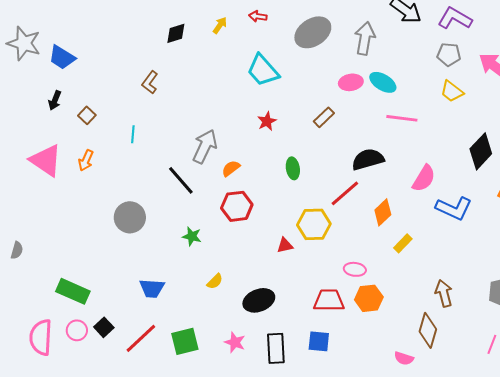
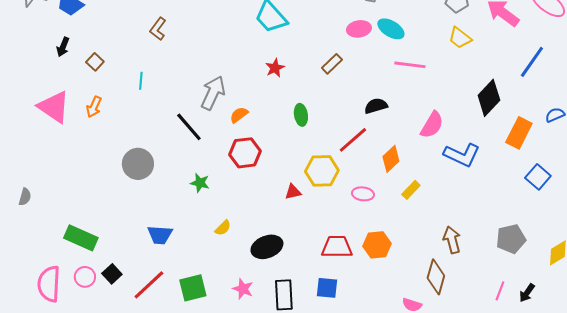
black semicircle: (368, 159) -> (376, 106), size x0.7
pink ellipse: (355, 269) -> (363, 194), moved

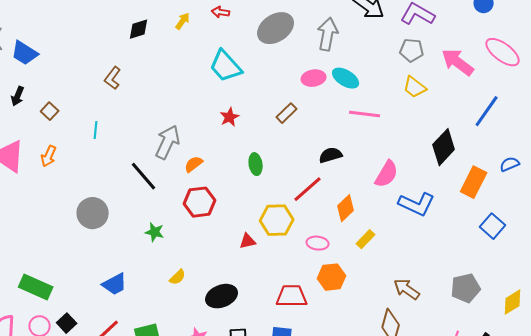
blue trapezoid: (160, 235) -> (115, 284), turned -32
brown arrow: (452, 240) -> (407, 289), turned -40
orange hexagon: (377, 245) -> (332, 277), moved

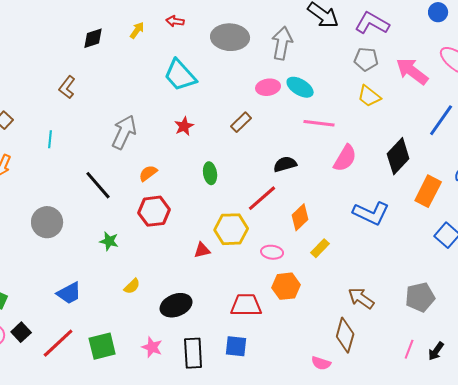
gray ellipse: (276, 28) -> (230, 37), turned 36
gray arrow: (168, 142) -> (124, 132), moved
pink semicircle: (387, 174) -> (345, 158), moved

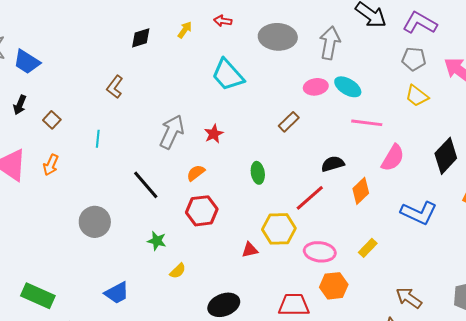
red star: (184, 126) -> (214, 134), moved
orange diamond: (300, 217) -> (361, 191), moved
pink ellipse: (272, 252) -> (320, 252), size x1.4
yellow semicircle: (132, 286) -> (178, 271), moved

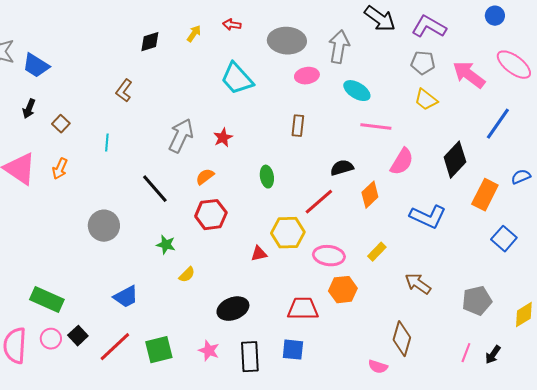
pink ellipse: (316, 87) -> (307, 76), moved
brown rectangle: (289, 122) -> (298, 126), turned -40
brown arrow: (409, 298) -> (418, 284), moved

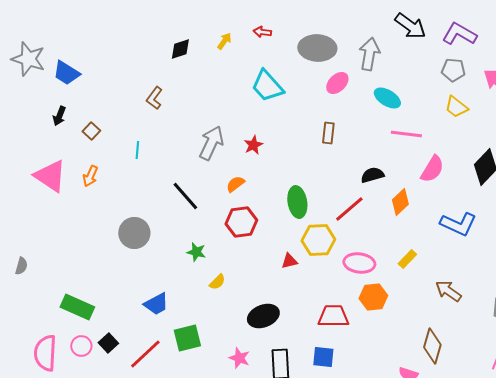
pink ellipse: (307, 76) -> (337, 83), turned -35
green ellipse: (267, 177) -> (297, 202), moved, size x1.4
green square: (159, 350) -> (187, 338), moved

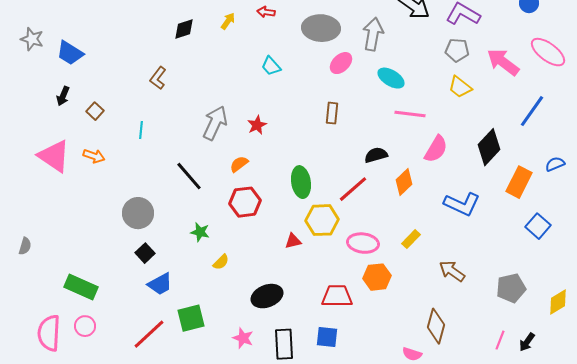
gray star: (28, 59) -> (32, 39), size x0.7
cyan trapezoid: (267, 86) -> (271, 66), size x0.6
orange arrow: (90, 176) -> (94, 156), turned -95
black square: (108, 343) -> (145, 253), moved

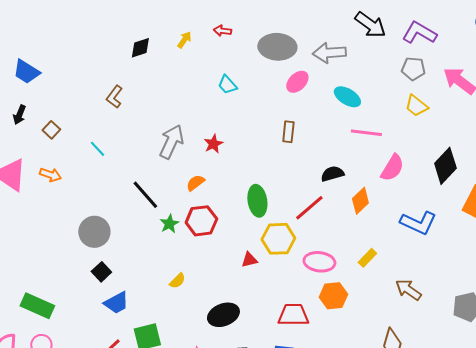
gray arrow: (373, 34) -> (329, 53), turned -104
cyan line: (141, 130) -> (97, 149), turned -48
green star: (200, 232) -> (169, 224), moved, turned 30

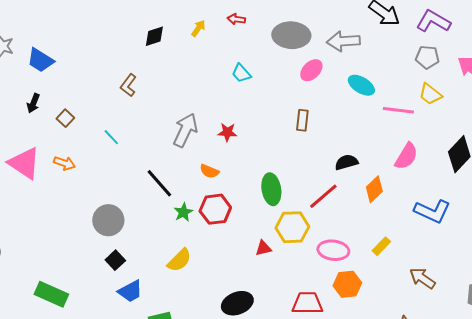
pink line: (366, 133) -> (398, 110), moved
red star: (213, 144) -> (227, 132), turned 30
orange semicircle: (195, 183) -> (209, 171), turned -120
yellow semicircle: (177, 281) -> (179, 260), moved, size x1.5

